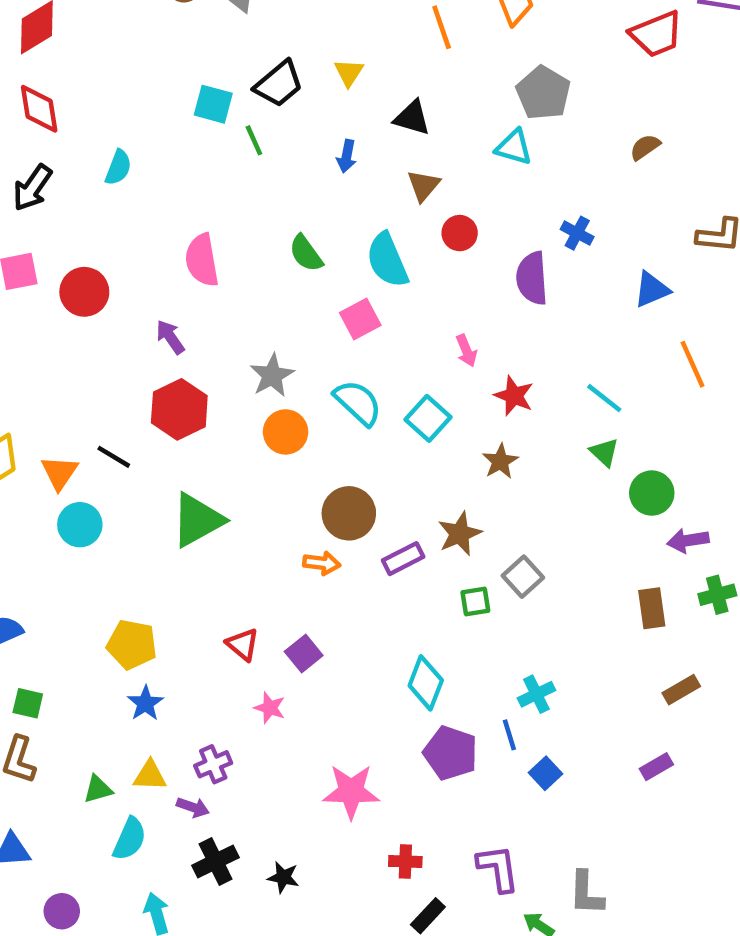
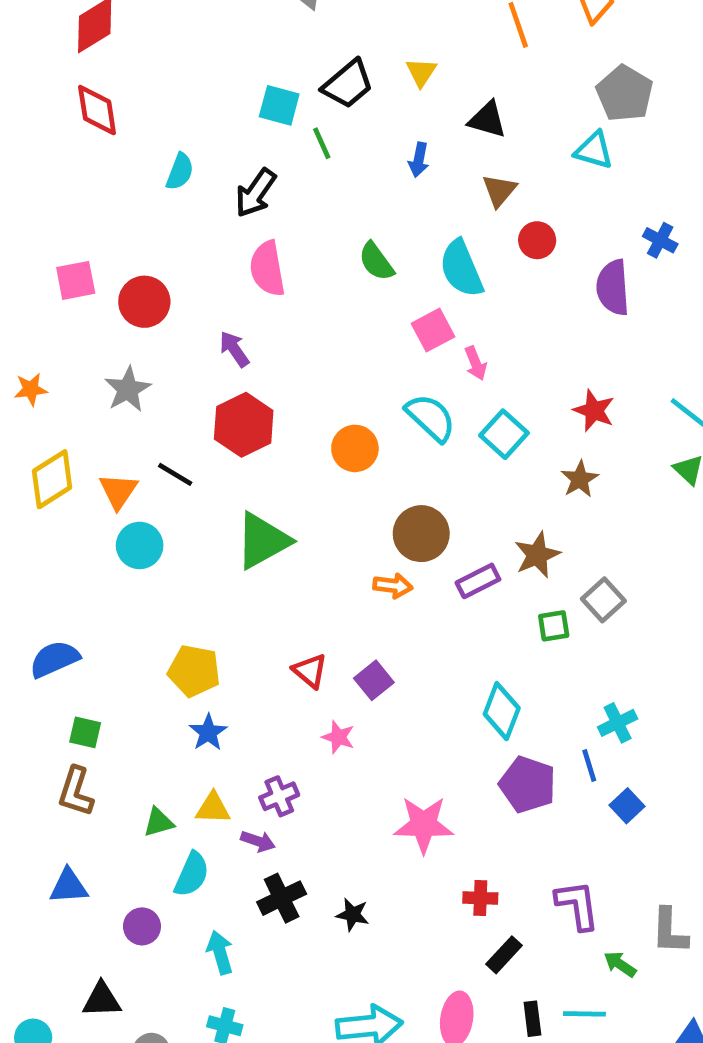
black arrow: (32, 188) -> (256, 193), moved
pink arrow: (466, 351) -> (476, 363), moved
gray star: (272, 375) -> (128, 389), moved
purple circle: (62, 911) -> (142, 926), moved

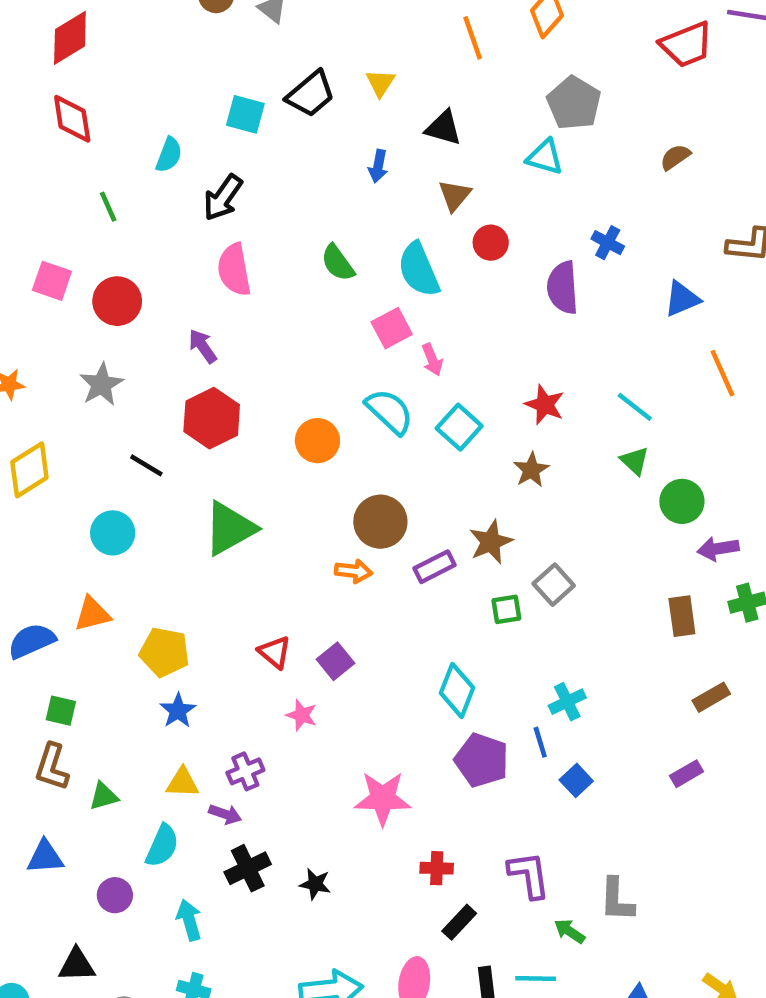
green line: (322, 143) -> (108, 207), moved
cyan semicircle: (180, 172) -> (169, 155), moved
pink square: (76, 280) -> (52, 281), turned 30
orange triangle: (118, 491) -> (92, 614), moved, turned 42
green triangle: (159, 822) -> (104, 796), moved

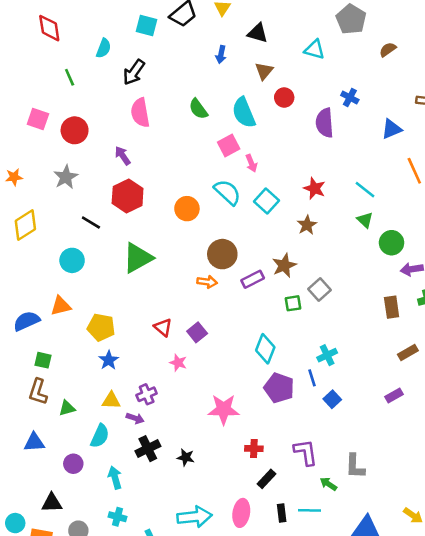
gray pentagon: (574, 103) -> (351, 19), moved

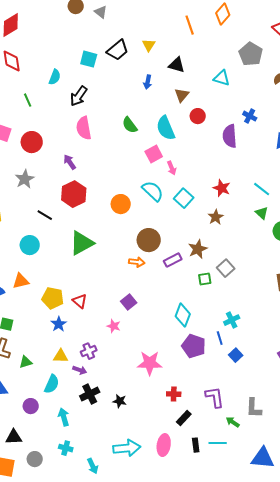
red triangle: (163, 327) -> (80, 301), moved

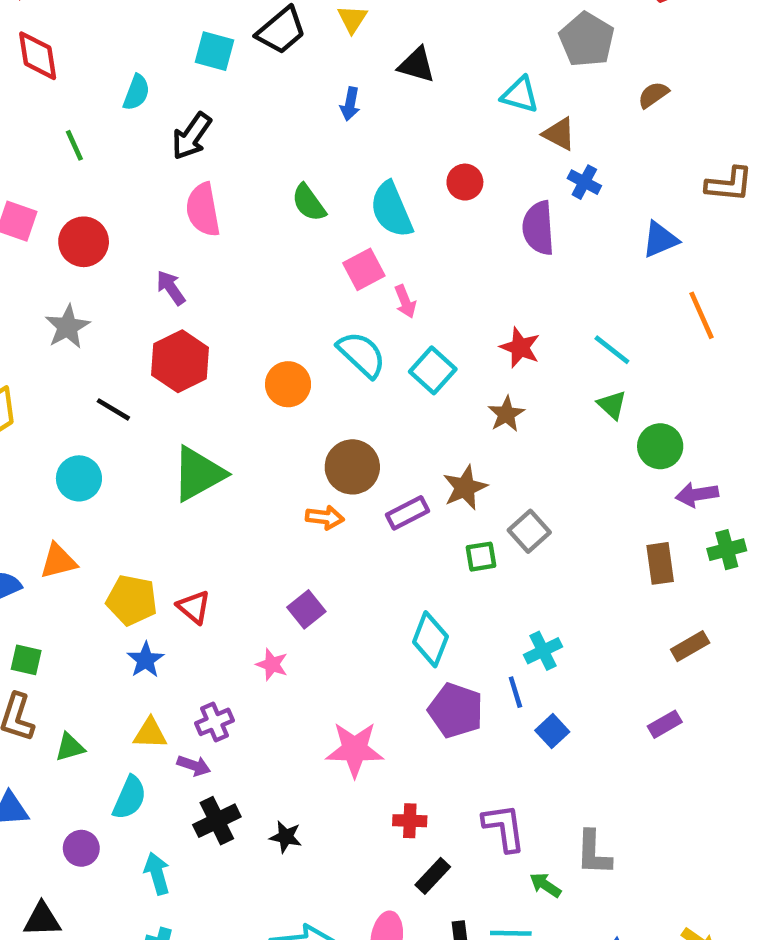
brown triangle: (182, 95) -> (559, 134), moved, turned -42

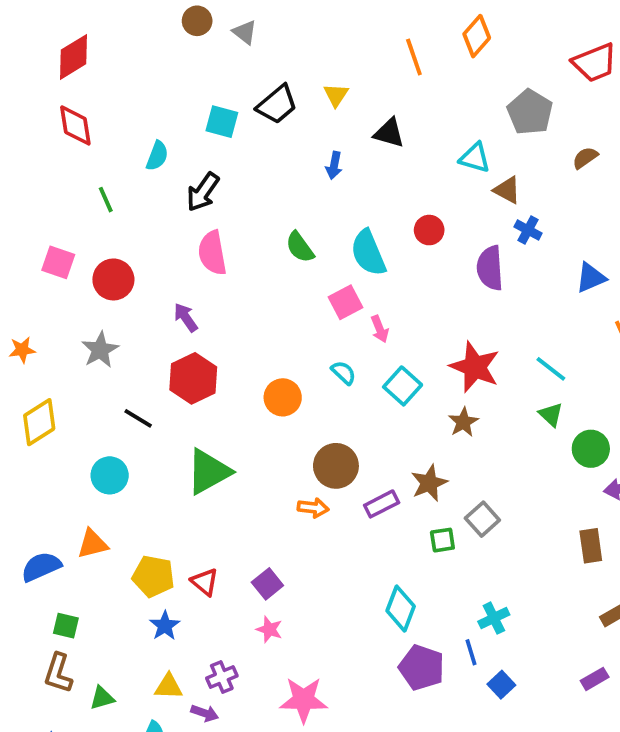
red star: (520, 347) -> (475, 367), size x1.5
cyan semicircle: (362, 354) -> (344, 373), size x0.6
purple square: (306, 609) -> (267, 584), moved
pink star: (355, 749) -> (304, 700), moved

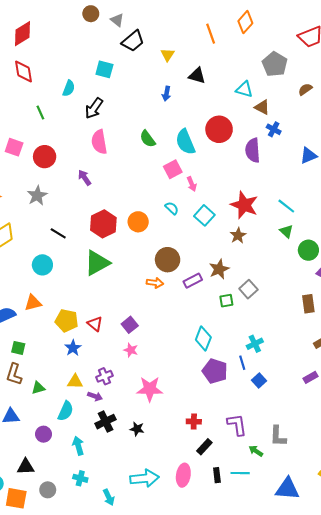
black trapezoid: (277, 104) -> (133, 41), moved
red circle: (429, 230) -> (219, 129), size x1.6
red hexagon: (193, 378) -> (103, 224), moved

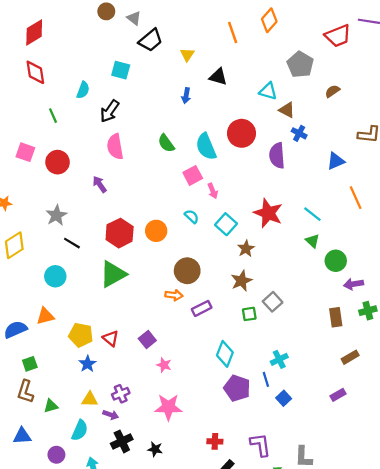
gray star: (37, 196) -> (56, 215), moved
brown star: (238, 235) -> (246, 249), moved
purple rectangle: (193, 281) -> (202, 308), moved
green square: (18, 348) -> (30, 364), turned -32
pink star: (131, 350) -> (164, 365), moved

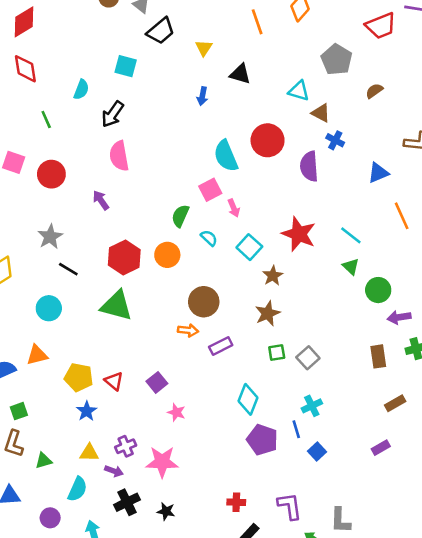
green semicircle: (166, 143) -> (180, 216), moved, turned 60
green triangle: (113, 274) -> (117, 306), turned 44
gray square: (273, 302) -> (308, 358), moved
pink star: (168, 407) -> (162, 462), moved

